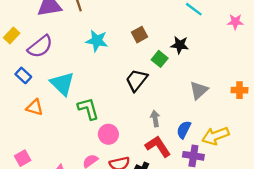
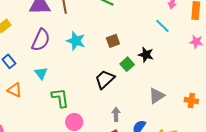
purple semicircle: (40, 46) -> (41, 40), moved, turned -35
cyan triangle: (62, 84) -> (41, 73), size x0.6

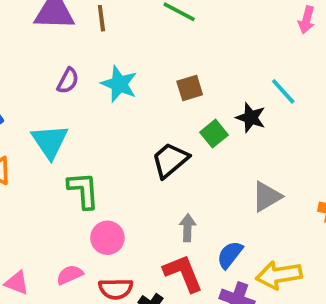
cyan line: (162, 26) -> (283, 91), moved
purple semicircle: (41, 40) -> (68, 81), moved, size x0.6
cyan triangle: (41, 73) -> (50, 141), size x1.5

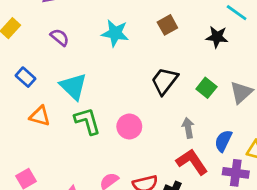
purple semicircle: (68, 81) -> (60, 37), moved, turned -66
green square: (214, 134) -> (206, 88), moved
green L-shape: (83, 190) -> (87, 121), moved
pink circle: (107, 238) -> (129, 127), moved

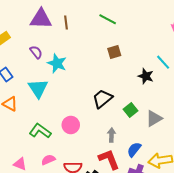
brown square: (167, 25) -> (114, 52), moved
cyan star: (115, 33) -> (57, 63), moved
green L-shape: (87, 121) -> (40, 131), moved, turned -50

